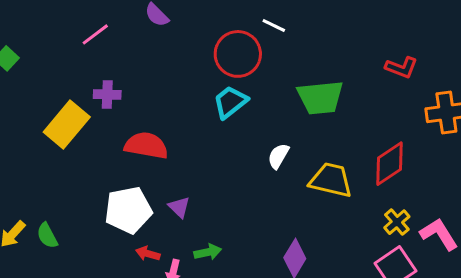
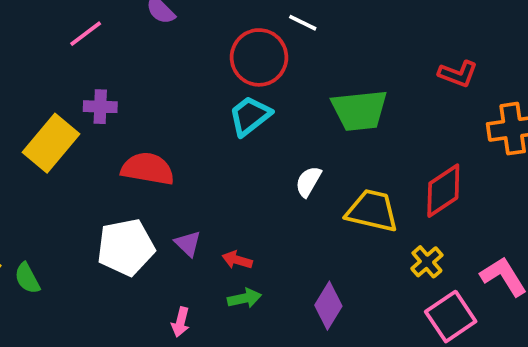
yellow cross: (397, 222) -> (427, 262), moved
green arrow: (208, 252) -> (244, 298), moved
red arrow: (148, 254) -> (237, 260), moved

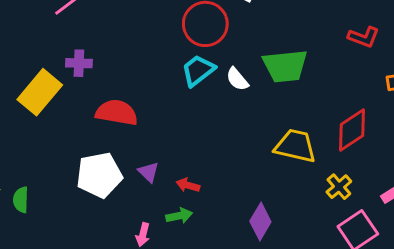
white semicircle: (308, 182) -> (237, 79), moved, turned -70
green semicircle: (27, 278) -> (21, 200), turned 30
green arrow: (244, 298) -> (179, 216), moved

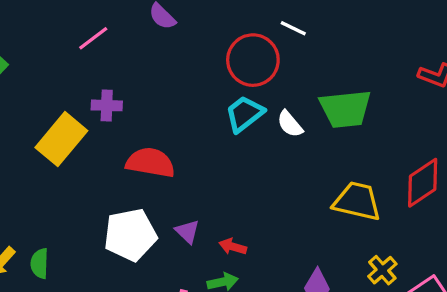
yellow cross: (339, 187) -> (382, 270), moved

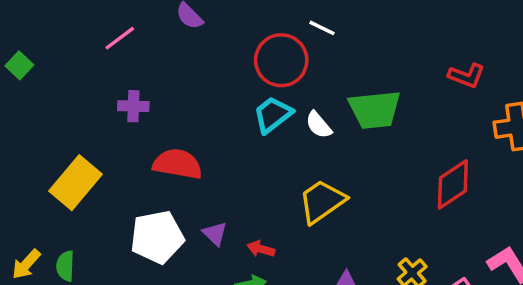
yellow rectangle: (61, 139) -> (76, 183), moved
yellow trapezoid: (357, 201) -> (322, 201), moved, turned -48

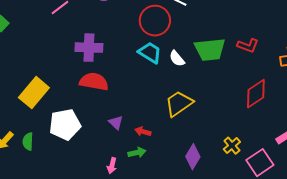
red L-shape: (467, 76) -> (248, 46), moved
purple cross: (133, 106) -> (89, 48), moved, size x1.5
cyan trapezoid: (273, 115) -> (150, 53), turned 70
white pentagon: (157, 237) -> (65, 125), moved

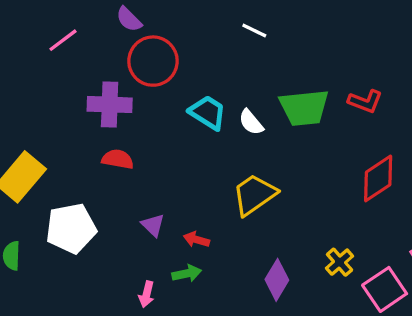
red circle: (155, 21) -> (153, 61), moved
red semicircle: (94, 82) -> (118, 159), size x0.7

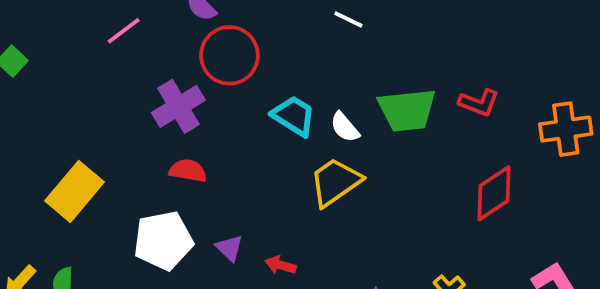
purple cross: (110, 105) -> (178, 106), turned -33
yellow trapezoid: (254, 195) -> (335, 182), moved
white pentagon: (71, 228) -> (163, 241), moved

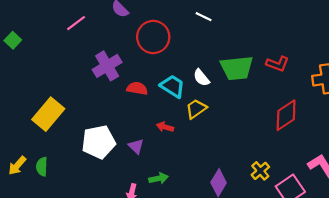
red circle: (229, 55) -> (153, 37), moved
cyan trapezoid: (294, 116) -> (172, 86), moved
red semicircle: (188, 171) -> (137, 88), moved
yellow trapezoid: (335, 182) -> (196, 109), size x0.7
red arrow: (280, 265) -> (165, 127), moved

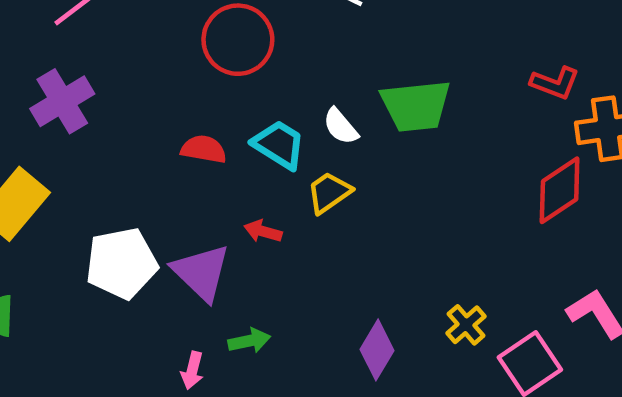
red L-shape: (277, 64) -> (555, 83), moved
purple cross: (107, 66) -> (62, 101), moved
red diamond: (286, 115) -> (560, 190), moved
purple triangle: (136, 146) -> (201, 272), size x1.8

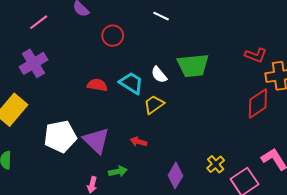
red circle: (238, 40) -> (113, 36), size x0.7
red arrow: (263, 231) -> (138, 142), moved

